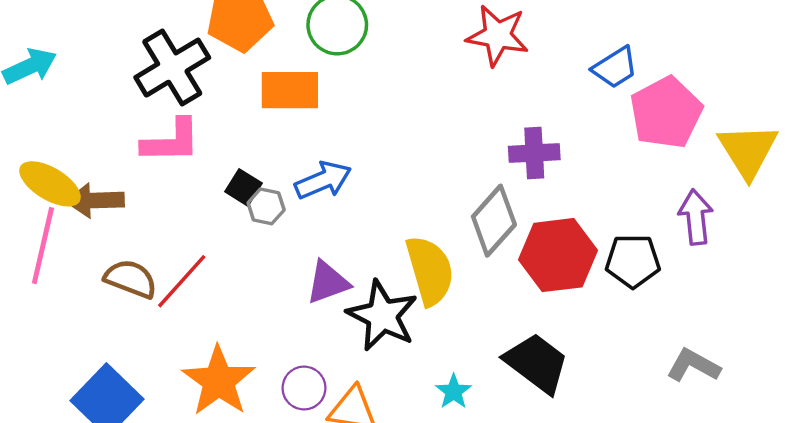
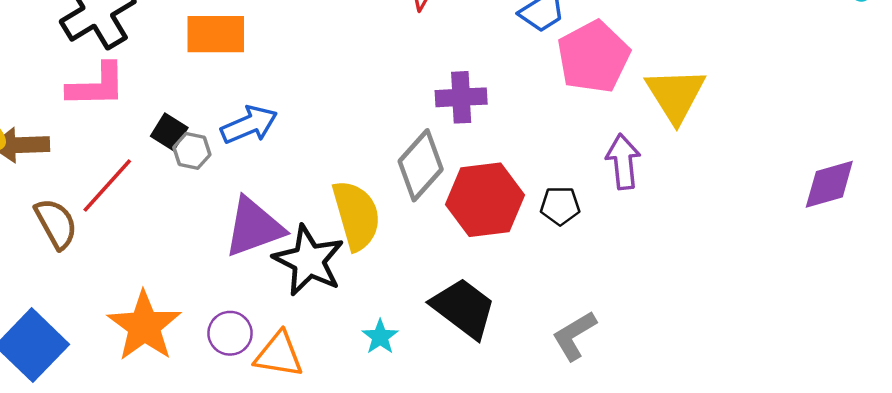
black pentagon: (633, 261) -> (560, 206), size x0.7
brown semicircle: (131, 279) -> (56, 224), turned 40
red line: (182, 281) -> (107, 185), moved
purple triangle: (328, 282) -> (254, 227), size x1.4
gray L-shape: (693, 365) -> (574, 336), moved, turned -60

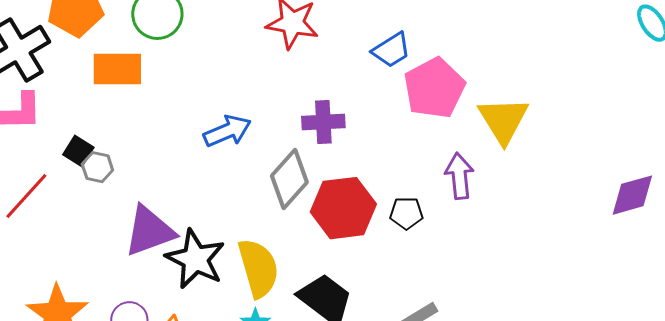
blue arrow: (249, 125) -> (227, 131), moved
yellow semicircle: (356, 215) -> (258, 268), moved

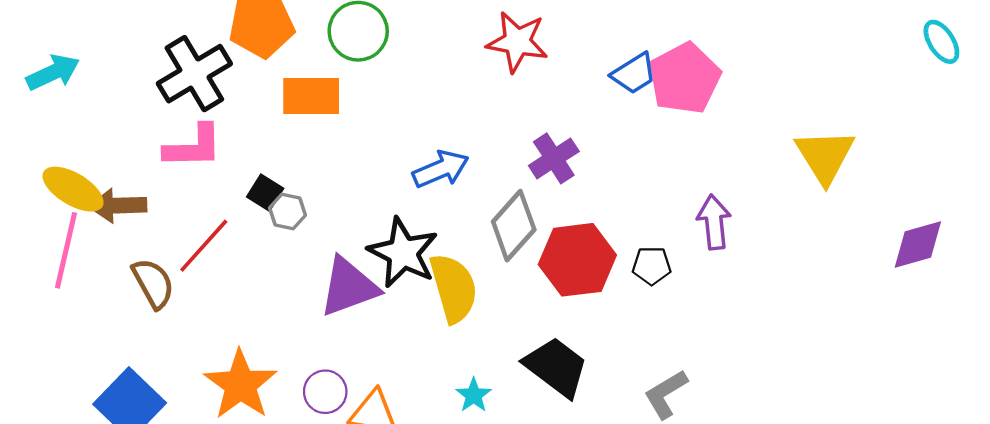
pink pentagon: (434, 88) -> (685, 78), moved
yellow triangle: (503, 120) -> (825, 156), moved
purple cross: (323, 122) -> (554, 158), turned -30
black star: (195, 259) -> (403, 253), moved
yellow semicircle: (258, 268) -> (454, 288), moved

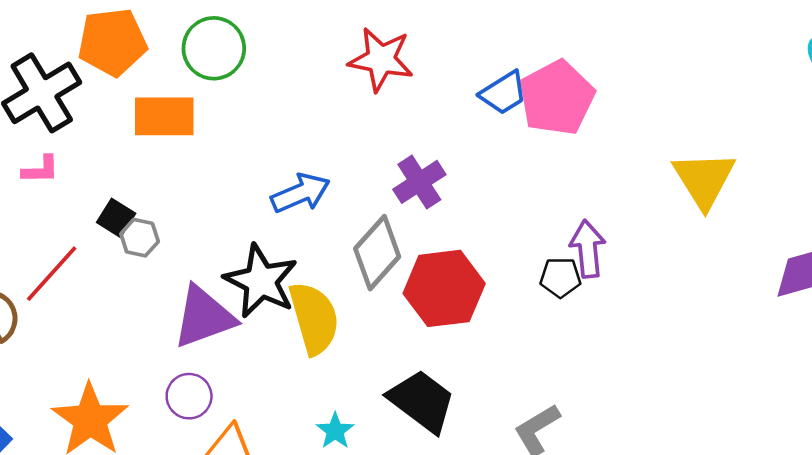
pink L-shape: (193, 147) -> (40, 170), size x0.6
black pentagon: (652, 266) -> (560, 277), moved
purple circle: (325, 392) -> (189, 396), moved

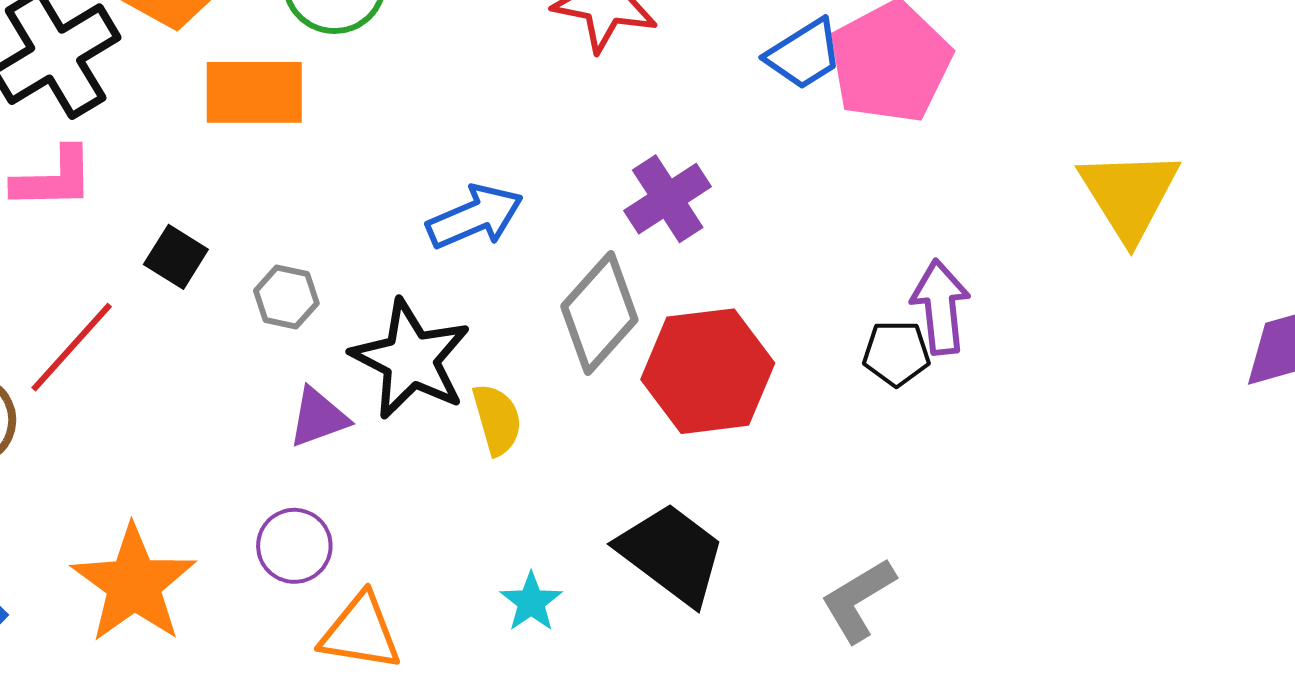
pink L-shape: (40, 170) -> (54, 179), size x1.4
gray hexagon: (140, 238) -> (286, 297), moved
purple triangle: (204, 317) -> (318, 417), size x0.6
yellow semicircle: (314, 318) -> (497, 419), size x0.6

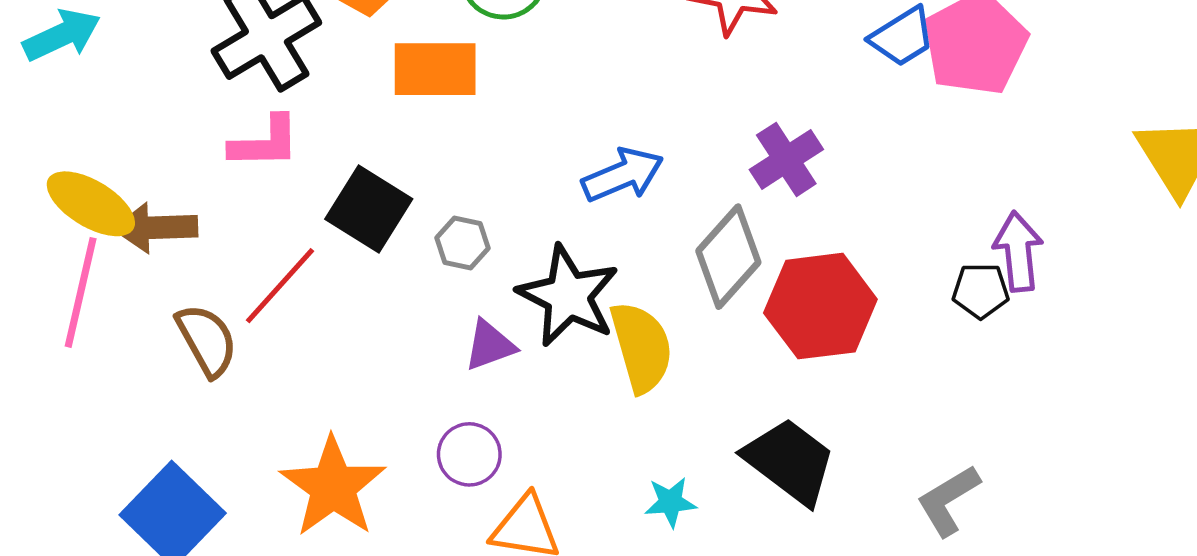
black square: (176, 257) -> (369, 209), size x1.6
yellow semicircle: (497, 419) -> (641, 347), size x1.5
cyan star: (531, 602) -> (670, 502), turned 30

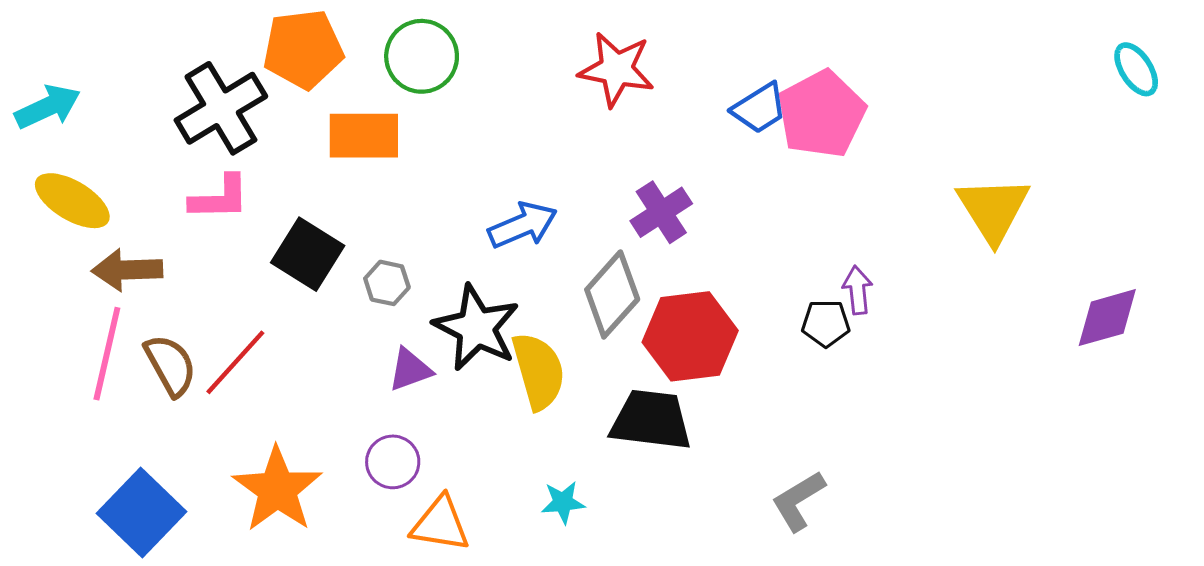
yellow ellipse: (91, 204) -> (72, 201), moved
purple arrow: (1018, 252) -> (858, 290), size x0.7
red line: (280, 286) -> (235, 362), moved
pink line: (81, 292) -> (107, 354), moved
black trapezoid: (790, 461) -> (651, 420), moved, turned -30

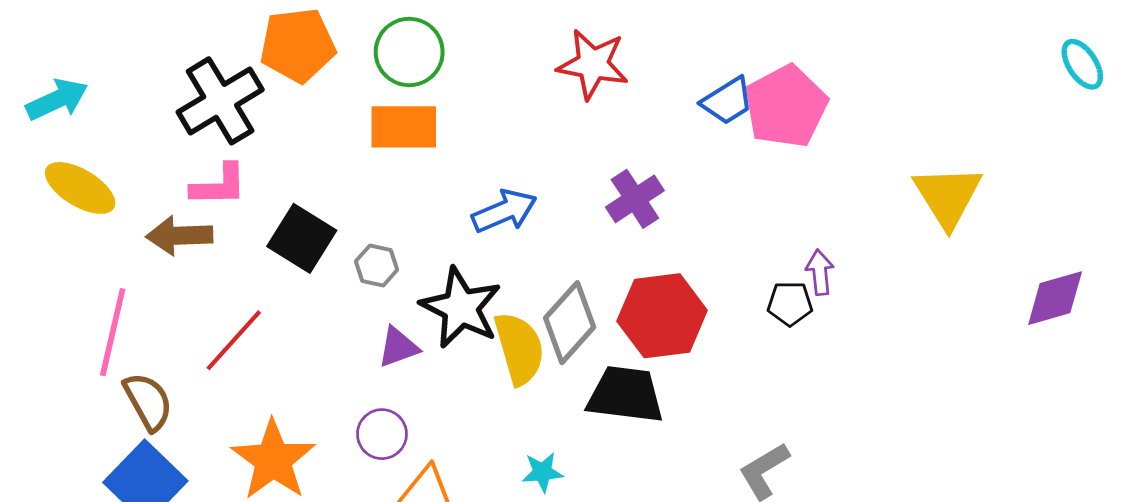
orange rectangle: (364, 136) -> (404, 127), moved
brown arrow: (127, 270) -> (179, 236), moved
gray diamond: (612, 294) -> (570, 323), moved
brown semicircle: (170, 365) -> (148, 401), moved

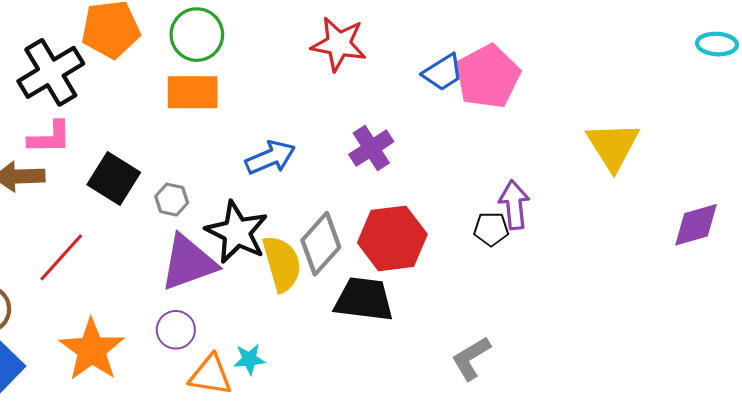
cyan ellipse: (1082, 64) -> (717, 44), turned -54
purple arrow: (820, 272) -> (514, 205), size x1.4
purple triangle: (398, 347) -> (188, 263), size x1.8
cyan star: (542, 472) -> (249, 359), moved

